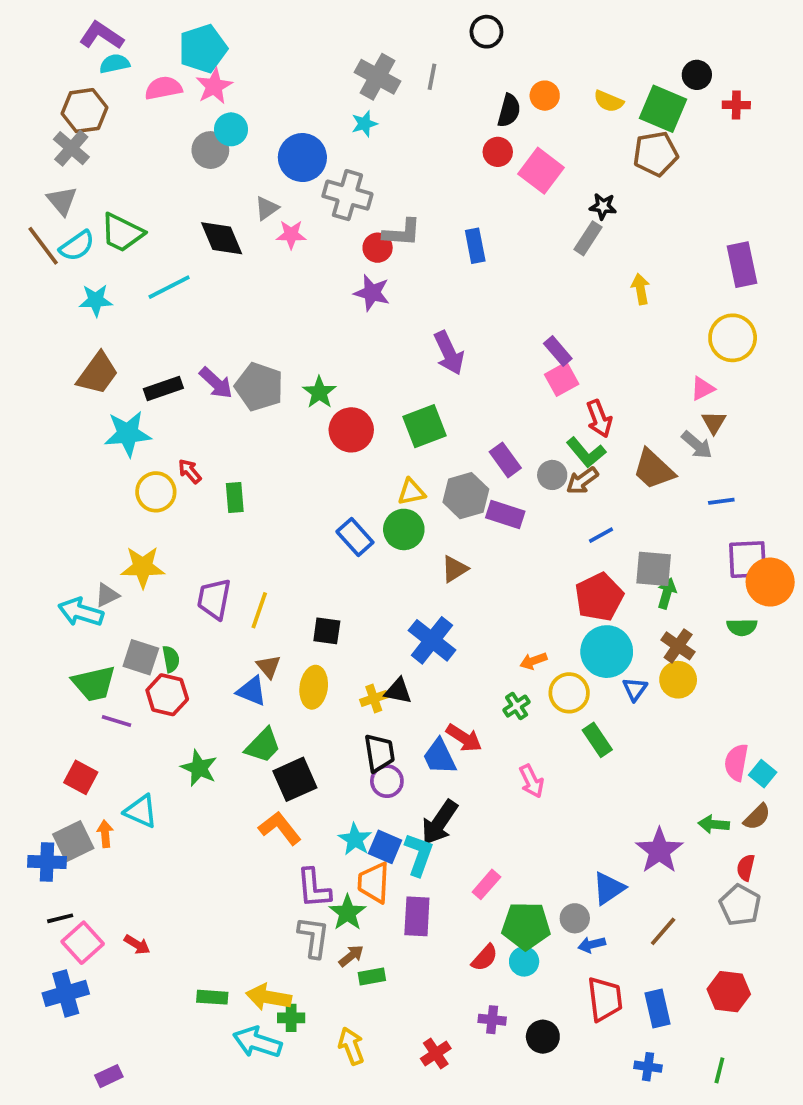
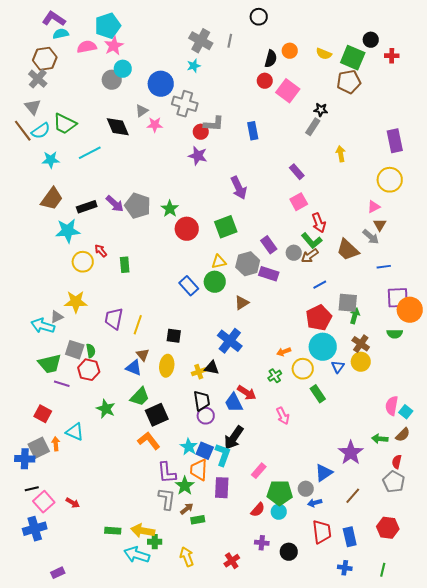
purple rectangle: (558, 351) -> (297, 172), moved

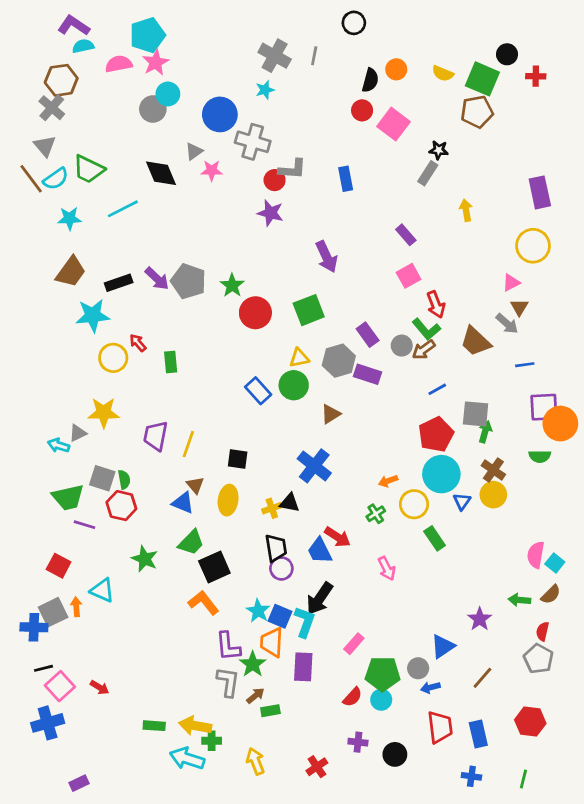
cyan arrow: (43, 326) -> (59, 445), size x0.7
purple star: (351, 453) -> (480, 619), size x0.7

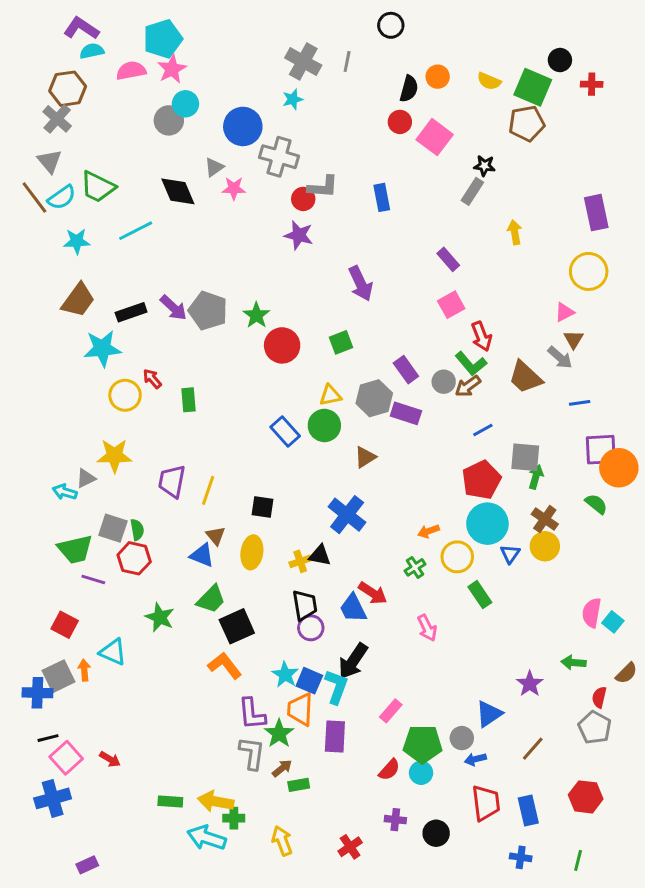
green square: (309, 310) -> (341, 342), size x0.7
green semicircle: (540, 456) -> (596, 504), turned -140
brown semicircle: (551, 594) -> (626, 673), moved

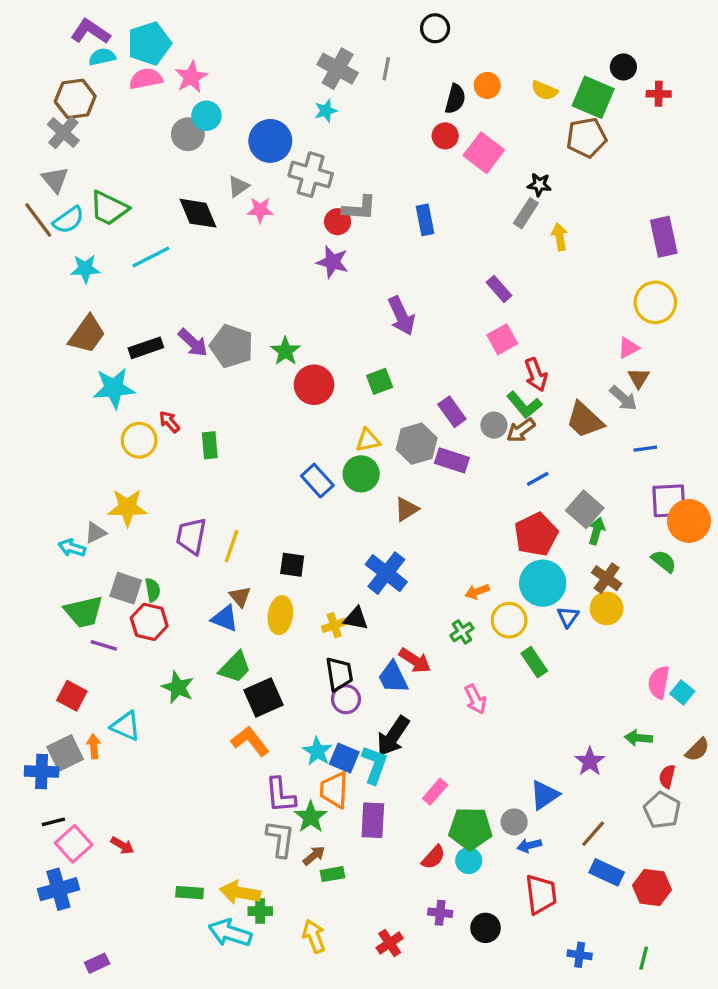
cyan pentagon: (163, 39) -> (149, 43), moved
yellow arrow: (515, 232) -> (560, 237), moved
gray square: (525, 457) -> (585, 509), turned 36
blue rectangle: (528, 811) -> (607, 872), moved, turned -52

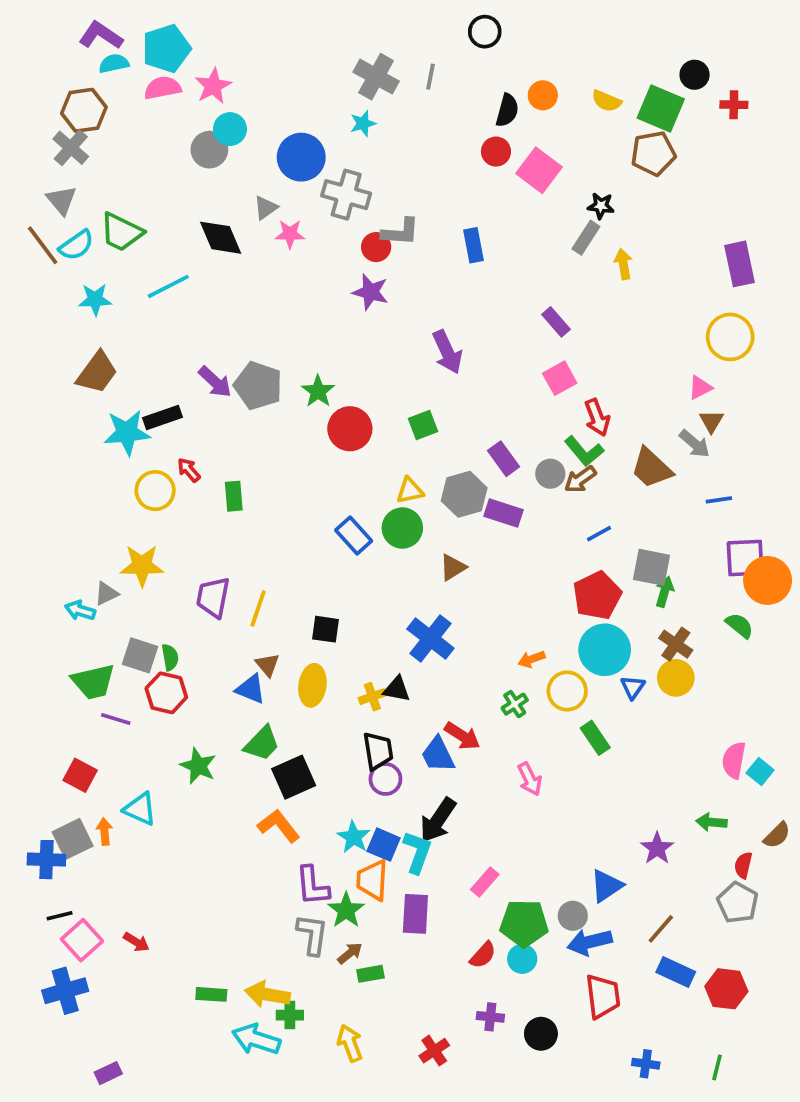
black rectangle: (146, 348) -> (163, 418), moved
gray square: (585, 509) -> (651, 567), turned -30
blue arrow: (529, 845) -> (590, 942), size x1.6

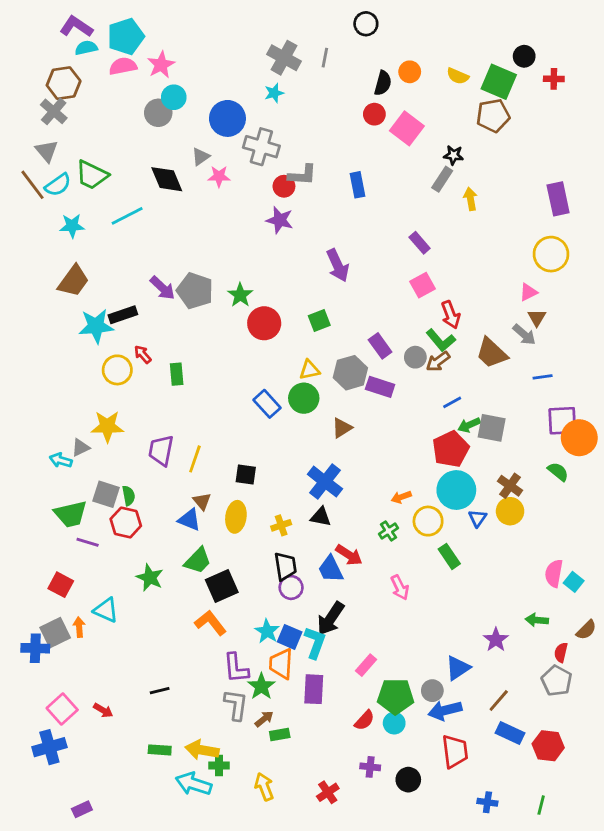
green arrow: (665, 592) -> (469, 425), moved, turned -130
black triangle: (397, 689) -> (321, 517), moved
black line: (60, 916) -> (160, 691), moved

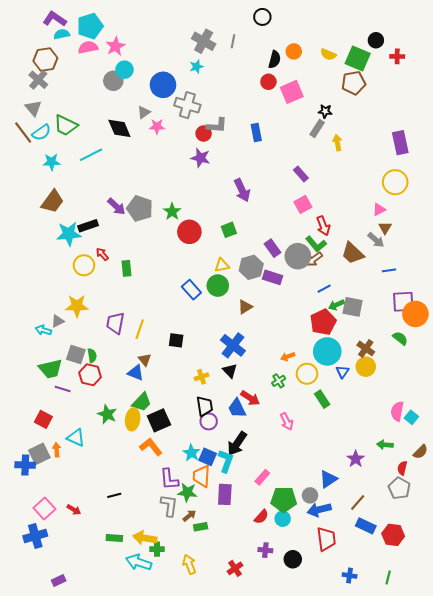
pink square: (407, 128) -> (292, 92), turned 30
gray circle: (415, 357) -> (298, 256), size x1.6
yellow ellipse: (236, 517) -> (133, 419), moved
black triangle: (321, 517) -> (230, 371), turned 35
green star: (261, 686) -> (187, 492), turned -30

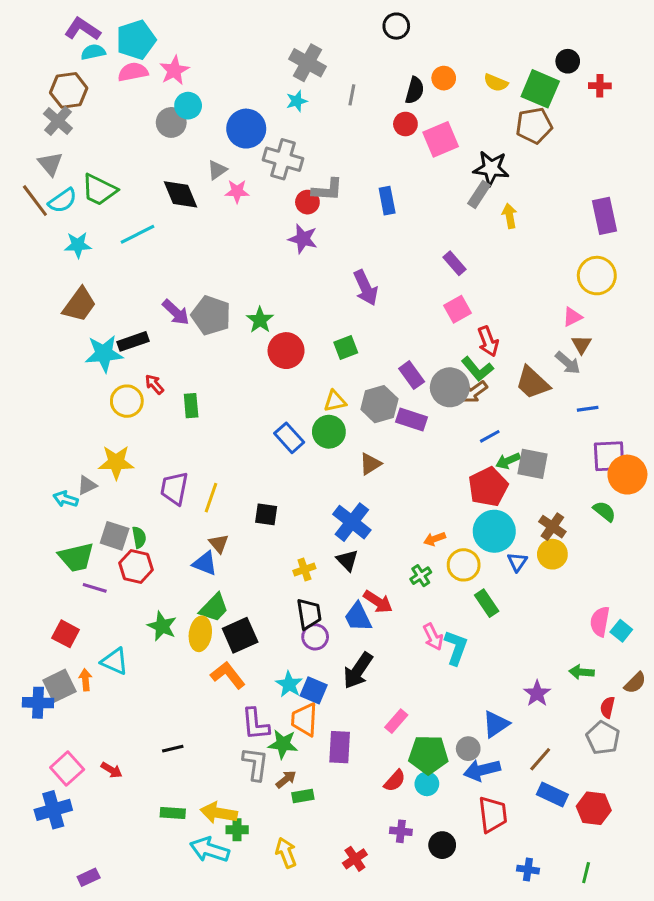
gray line: (233, 41) -> (352, 95), moved
black star: (325, 111) -> (491, 168), size x1.6
cyan L-shape: (226, 461) -> (456, 648), moved

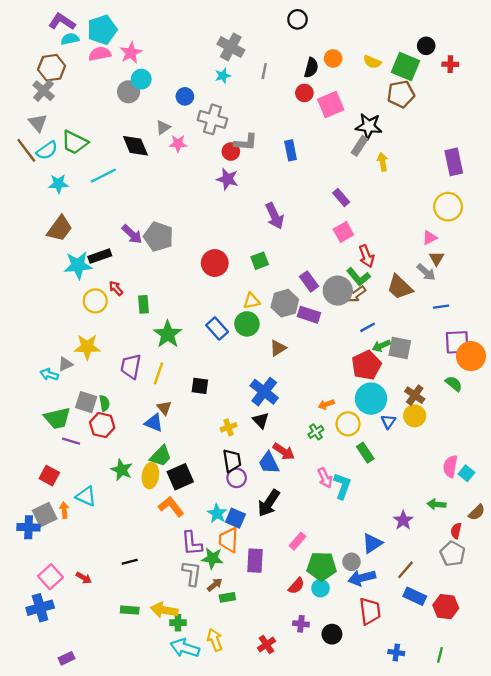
blue circle: (246, 129) -> (185, 96), size x0.6
green star: (260, 320) -> (168, 334), moved, size x1.4
cyan arrow: (209, 850) -> (185, 648), moved

